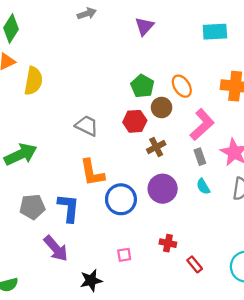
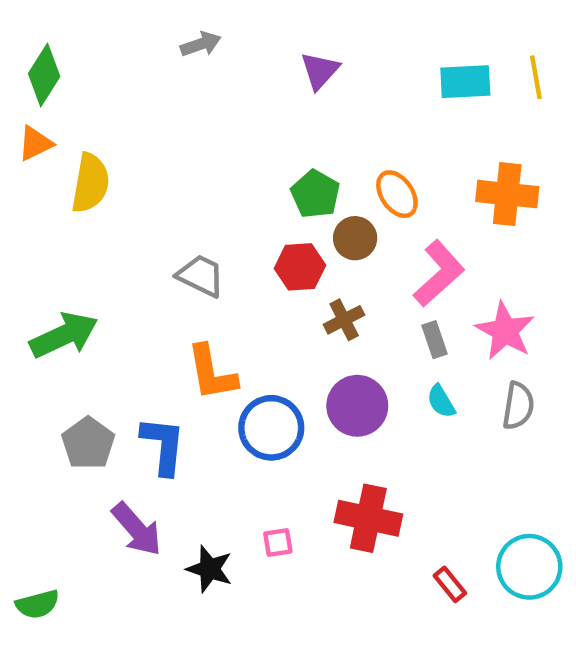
gray pentagon: (32, 207) -> (88, 443), turned -30
red cross: (168, 243) -> (368, 518), size x1.8
red rectangle: (195, 264) -> (450, 584), moved
black star: (91, 280) -> (210, 569), moved, turned 30

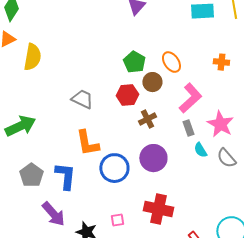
orange cross: (507, 194) -> (221, 62), size x0.6
cyan semicircle: (441, 401) -> (200, 150), moved
gray semicircle: (518, 406) -> (226, 158), turned 130

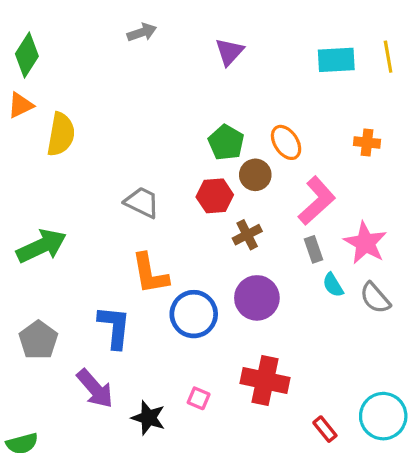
gray pentagon: (31, 175) -> (38, 340), moved
pink square: (117, 220) -> (199, 398), turned 32

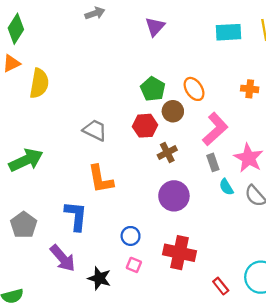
blue circle: (194, 314) -> (131, 236), moved, size x0.6

